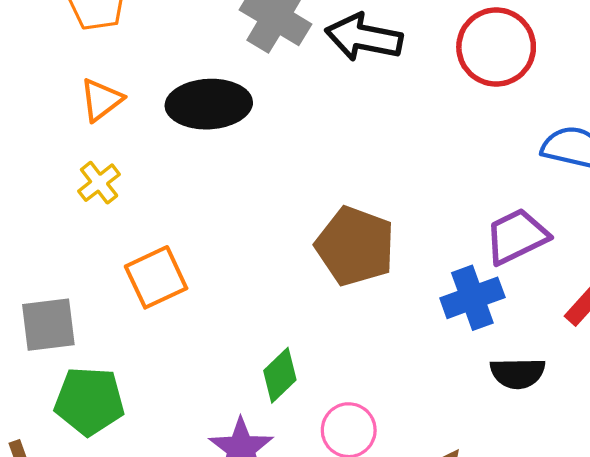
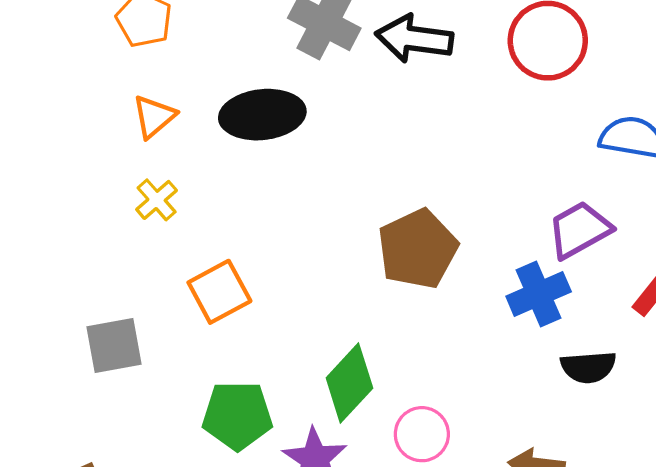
brown pentagon: (355, 246) -> (418, 249), turned 30
green diamond: (280, 375) -> (349, 383), size x1.4
green pentagon: (89, 401) -> (237, 416), moved

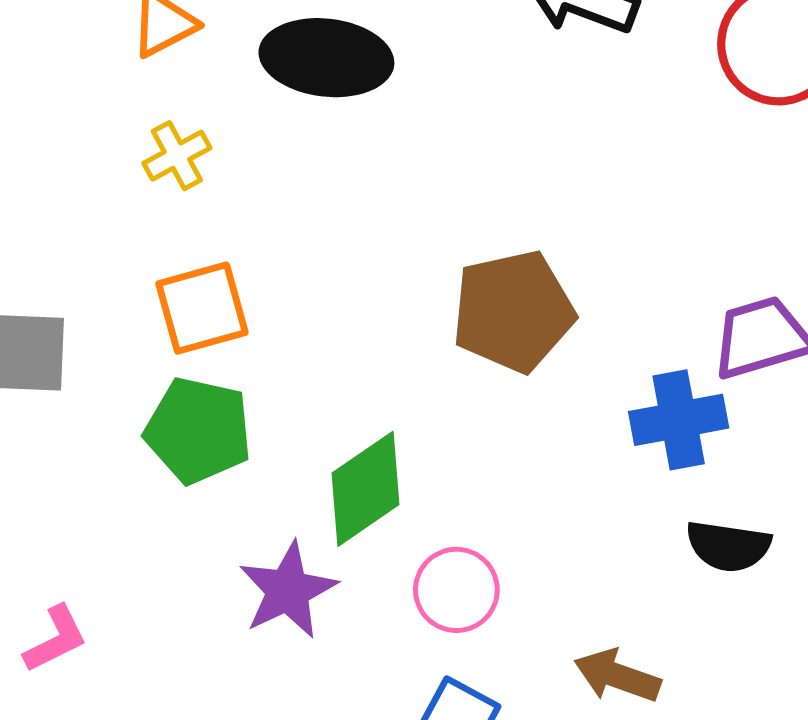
yellow cross: (157, 200) -> (177, 156), moved
green pentagon: (237, 416) -> (198, 430), moved

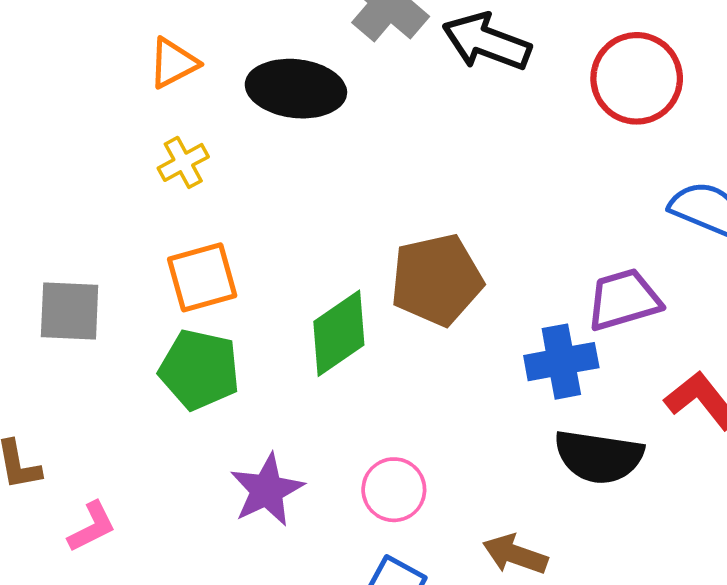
green diamond: (365, 489) -> (339, 333), moved
black semicircle: (728, 546) -> (599, 457), size x1.4

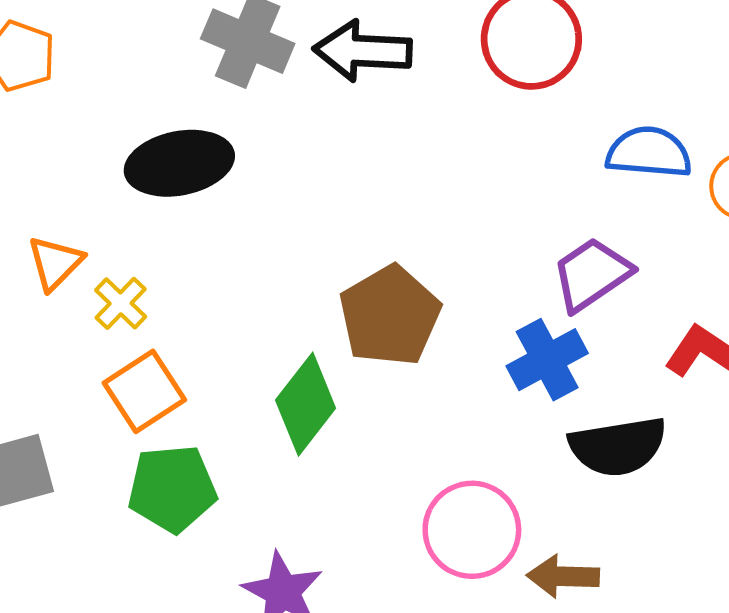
orange triangle: (173, 63) -> (55, 263), moved
yellow cross: (183, 162) -> (121, 303), moved
pink circle: (394, 490) -> (472, 530), moved, size x1.4

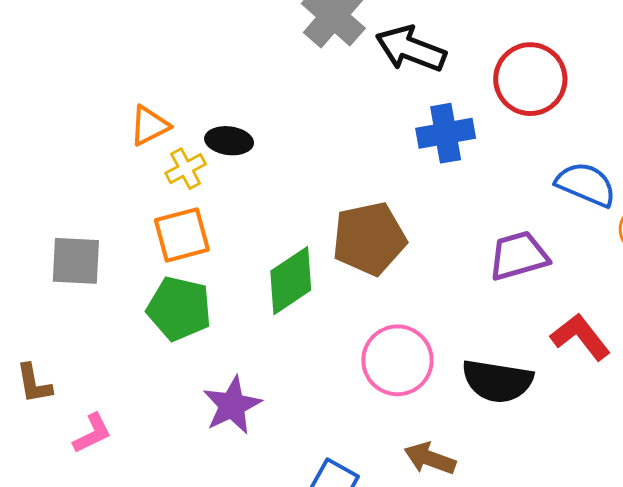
black ellipse: (179, 163) -> (229, 141), moved, size x0.6
blue cross: (547, 360) -> (446, 133), moved
pink circle: (472, 530) -> (397, 360), moved

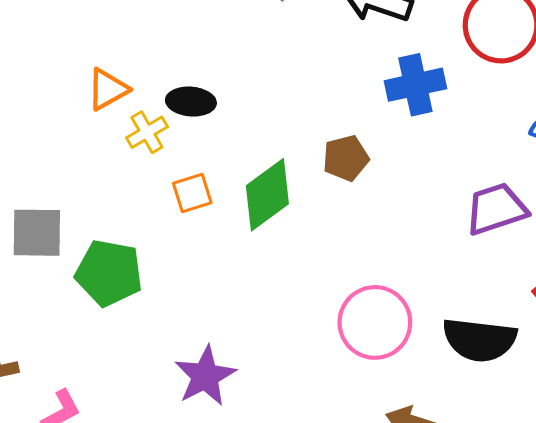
orange square: (182, 235) -> (192, 193), moved, size x0.7
brown pentagon: (369, 239) -> (346, 158), moved, size x0.6
green diamond: (291, 281) -> (267, 195), moved
green pentagon: (179, 309) -> (109, 273), moved

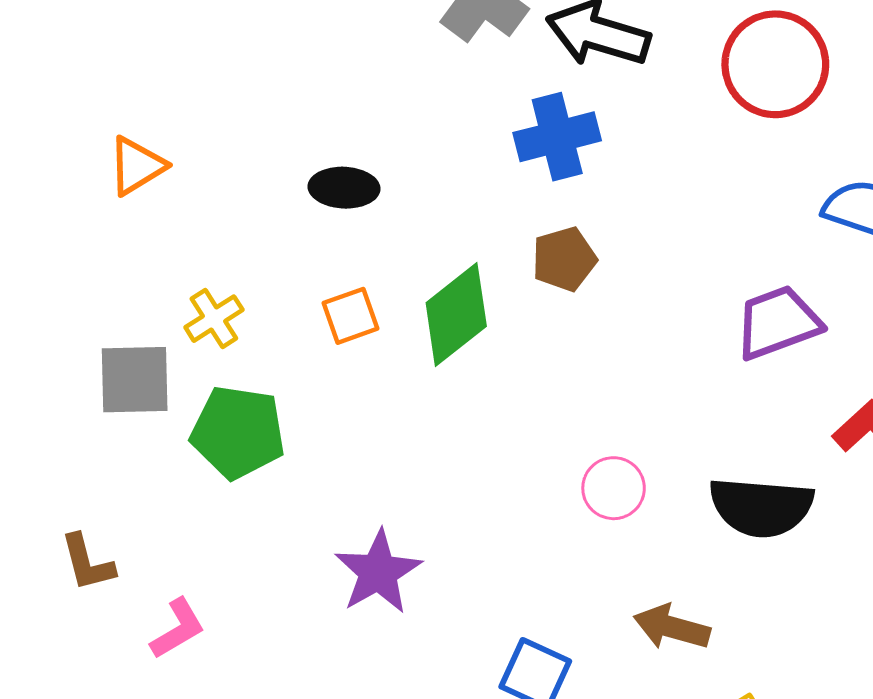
blue cross: (415, 85) -> (557, 137), moved
orange triangle: (108, 89) -> (137, 166), moved
yellow cross: (147, 132) -> (214, 319), moved
pink circle: (375, 322) -> (614, 488), size x0.6

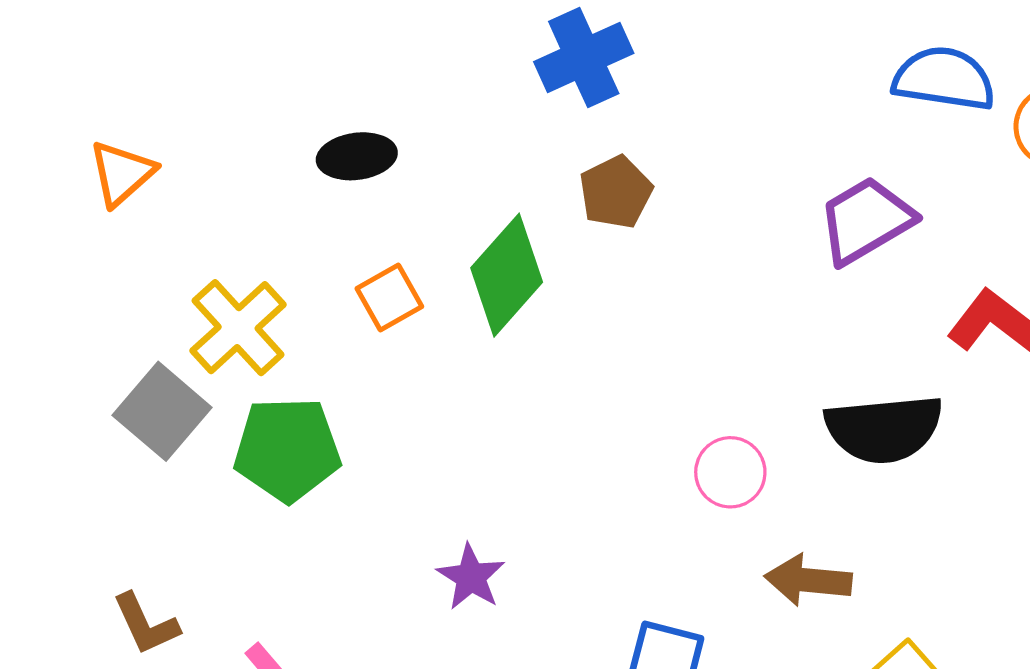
yellow cross: (214, 319) -> (238, 328), size x1.5
gray square: (135, 380) -> (162, 411), turned -38
pink circle: (614, 488) -> (730, 472), moved
purple star: (378, 572) -> (471, 577), size x0.7

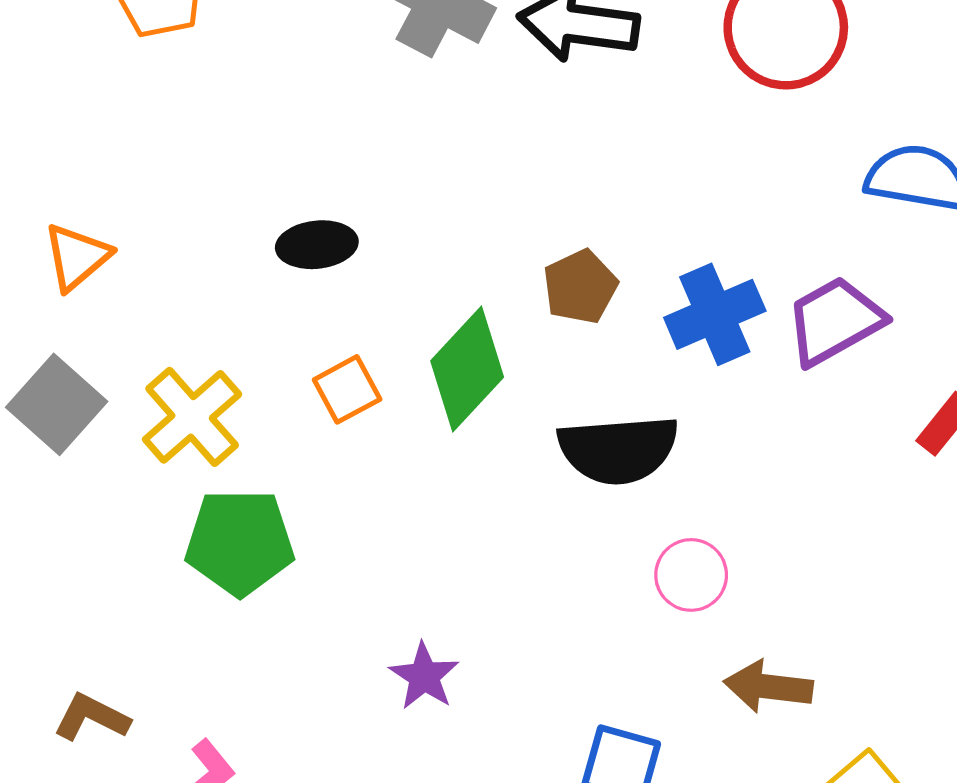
blue cross: (584, 57) -> (715, 314), moved
gray square: (162, 411) -> (57, 404), moved
black semicircle: (884, 429) -> (618, 450), moved
brown L-shape: (146, 624) -> (92, 717), turned 140

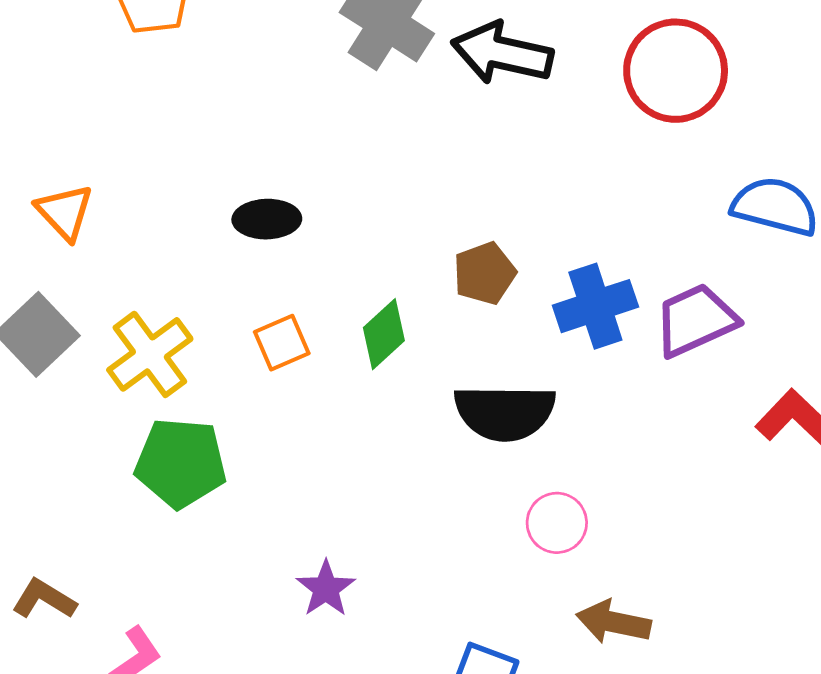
orange triangle: (77, 257) -> (65, 212), turned -38
green diamond: (467, 369) -> (384, 334), size x0.7

